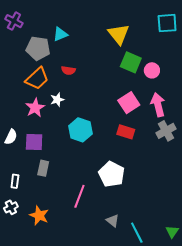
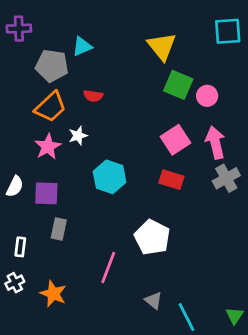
purple cross: (14, 21) -> (19, 29), turned -30

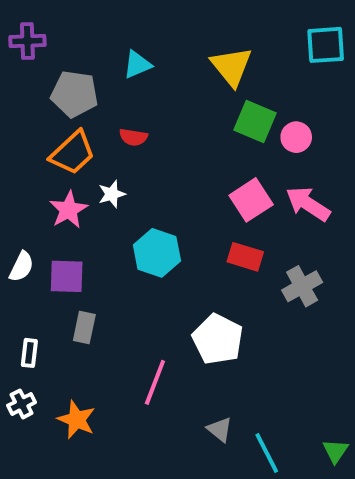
cyan triangle: (82, 46) -> (137, 65), moved
pink arrow: (215, 143) -> (308, 204), turned -44
gray cross: (226, 178) -> (302, 286), moved

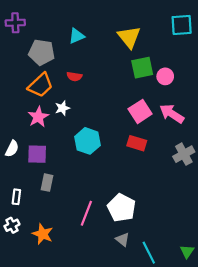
green square: (255, 121) -> (142, 68), turned -35
gray cross: (302, 286) -> (184, 154), moved
white pentagon: (218, 339) -> (121, 208), moved

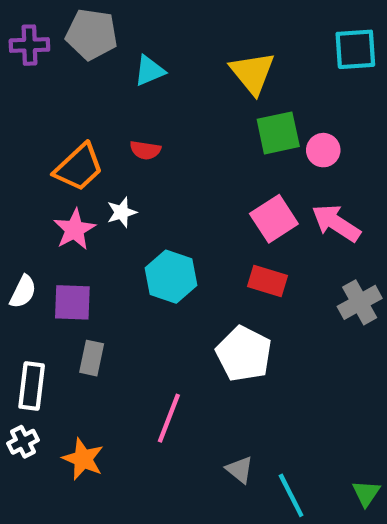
gray pentagon: (42, 52) -> (92, 34), moved
white rectangle: (16, 197) -> (32, 386), size x1.5
white pentagon: (121, 208) -> (244, 354), moved

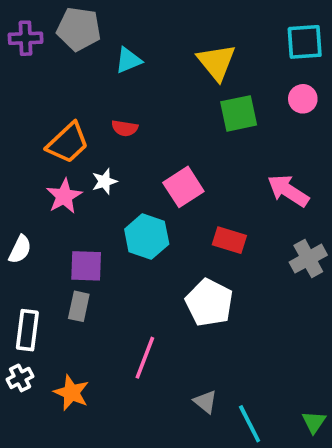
pink circle: (323, 150) -> (303, 99), moved
pink square: (274, 219) -> (183, 187), moved
purple square: (72, 302) -> (86, 266), moved

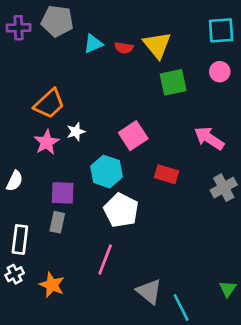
red semicircle: (125, 128) -> (124, 48), moved
white pentagon: (209, 303) -> (121, 210), moved
gray triangle: (205, 402) -> (149, 291), size x1.5
green triangle: (314, 422) -> (228, 289), moved

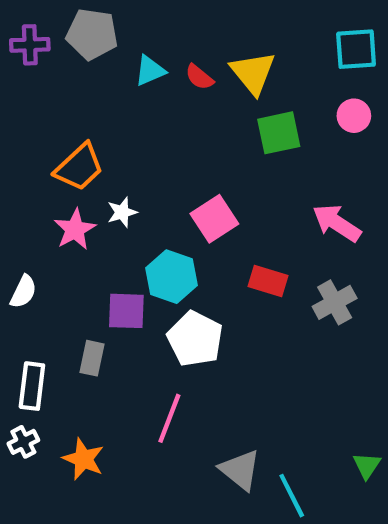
red semicircle: (124, 48) -> (199, 77), turned 30
gray cross: (224, 188) -> (335, 302), moved
purple square: (63, 193) -> (126, 311), moved

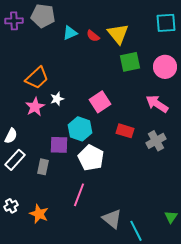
pink circle: (354, 116) -> (165, 67), moved, size x1.5
white rectangle: (32, 386) -> (15, 160), moved, turned 35

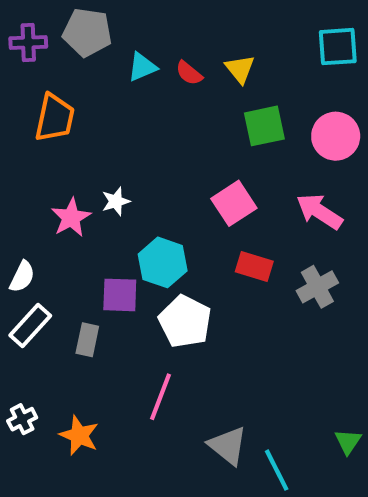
yellow triangle: (118, 34) -> (240, 69), size x0.7
orange trapezoid: (37, 78) -> (55, 118), moved, turned -35
pink square: (100, 102) -> (234, 203), moved

